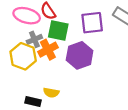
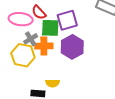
purple square: (92, 23) -> (67, 20), moved
orange cross: (48, 50) -> (44, 46), turned 36

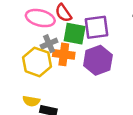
yellow semicircle: (52, 83) -> (31, 101), moved

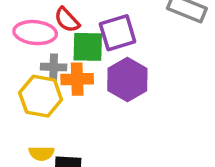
gray cross: (49, 44) -> (54, 67), turned 35

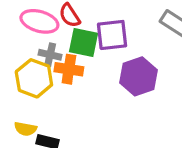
purple hexagon: (127, 79) -> (138, 76), moved

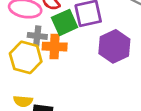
green square: (83, 42) -> (65, 22), turned -30

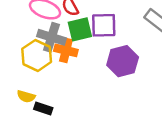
gray cross: (37, 36) -> (51, 37), size x1.5

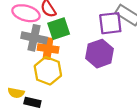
purple square: (104, 25) -> (110, 23), moved
yellow hexagon: (37, 55) -> (48, 71), moved

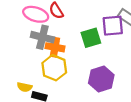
green square: (59, 29) -> (91, 38), moved
purple hexagon: (100, 54) -> (101, 79), moved

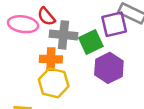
gray cross: (42, 37) -> (63, 35), moved
purple hexagon: (101, 79) -> (109, 68), moved

